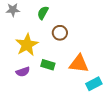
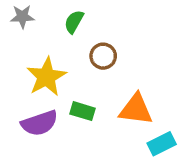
purple semicircle: (23, 72) -> (40, 123), size x1.5

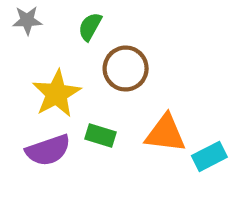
brown circle: (103, 56) -> (126, 69), size x1.4
cyan rectangle: (162, 144) -> (209, 156), moved

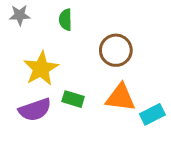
green semicircle: (90, 27) -> (65, 20), turned -30
brown circle: (126, 69) -> (116, 50), moved

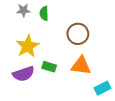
gray star: (20, 15) -> (24, 10), moved
cyan rectangle: (152, 114) -> (102, 88), moved

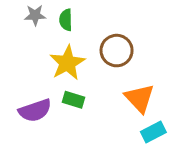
yellow star: (28, 46) -> (67, 63), moved
orange triangle: (81, 66) -> (140, 98), moved, turned 40

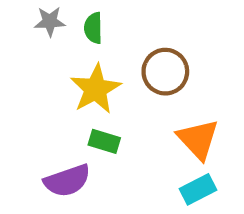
purple semicircle: (35, 110) -> (67, 181), moved
cyan rectangle: (153, 132) -> (198, 189), moved

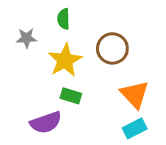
gray star: (50, 21) -> (27, 38), moved

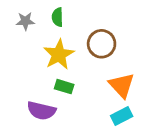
gray star: (27, 38) -> (25, 21), moved
purple semicircle: (46, 122) -> (41, 111), turned 32

